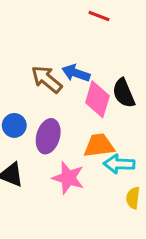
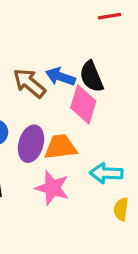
red line: (99, 16) -> (110, 16), moved, turned -30
black semicircle: (124, 93) -> (92, 77), moved
orange trapezoid: (99, 145) -> (60, 147), moved

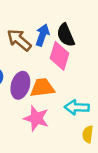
blue arrow: (60, 77) -> (42, 35), turned 90

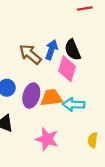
cyan arrow: (77, 107) -> (74, 104), moved
pink star: (36, 118) -> (47, 139), moved

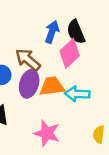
brown arrow: (30, 54) -> (28, 60), moved
pink diamond: (67, 69) -> (70, 53), turned 30

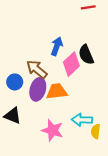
black semicircle: (76, 32) -> (86, 55), moved
cyan arrow: (77, 94) -> (82, 120), moved

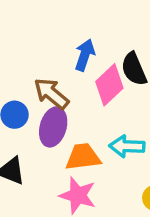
orange trapezoid: (57, 91) -> (83, 157), moved
cyan arrow: (82, 120) -> (127, 146), moved

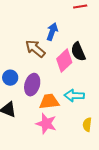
blue arrow: (85, 55) -> (52, 32), moved
brown arrow: (51, 94) -> (35, 49), moved

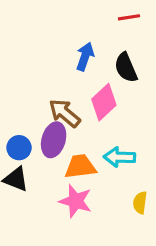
brown arrow: (35, 49) -> (65, 113), moved
black semicircle: (78, 52) -> (126, 68), moved
blue circle: (10, 78) -> (19, 148), moved

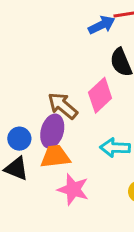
blue arrow: (85, 57) -> (102, 25), moved, turned 45
orange trapezoid: (80, 167) -> (55, 157), moved

